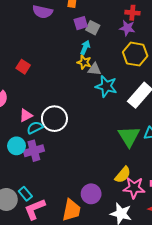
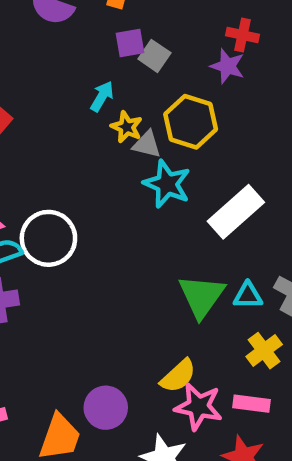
cyan arrow: (85, 48) -> (102, 96), moved
yellow hexagon: (135, 54) -> (191, 122), moved

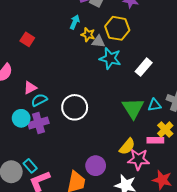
white rectangle: (236, 212) -> (144, 67), size x0.7
white circle: (48, 238) -> (75, 107), moved
pink rectangle: (251, 404) -> (155, 140), moved

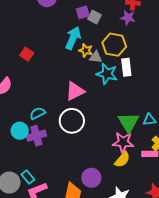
cyan arrow: (75, 22) -> (73, 38), size x1.6
white rectangle: (144, 67) -> (126, 67), moved, turned -48
pink triangle: (30, 88) -> (75, 91), moved, size x1.5
pink star: (138, 159) -> (123, 142), moved

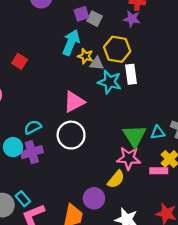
yellow semicircle: (122, 160) -> (116, 179), moved

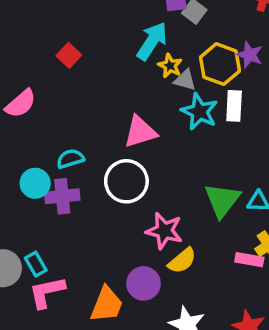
purple star: (132, 19) -> (250, 55), moved
pink star: (129, 158) -> (164, 231), moved

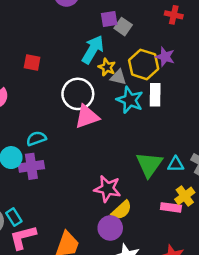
red square: (69, 55) -> (32, 62), turned -30
white circle: (126, 181) -> (78, 94), moved
purple circle: (143, 283) -> (110, 228), moved

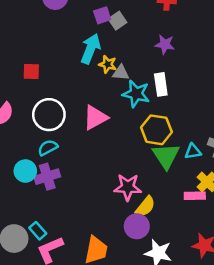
gray square: (123, 27) -> (118, 21), turned 30
yellow hexagon: (144, 64) -> (156, 130), moved
white circle: (78, 94) -> (49, 115), moved

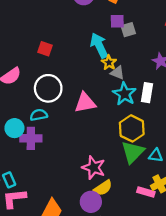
cyan arrow: (91, 49) -> (99, 45), turned -65

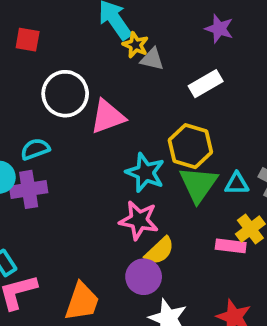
white circle: (48, 88) -> (65, 94), moved
white rectangle: (147, 93) -> (206, 84), turned 60
cyan star: (124, 94) -> (145, 173), moved

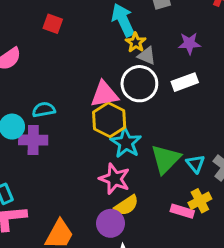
purple star: (219, 29) -> (189, 43), moved, turned -30
white circle: (65, 94) -> (139, 84), moved
yellow hexagon: (190, 146) -> (109, 120), moved
cyan triangle: (237, 184) -> (195, 164), turned 42

